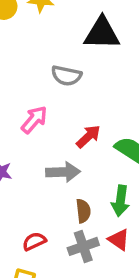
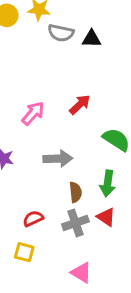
black triangle: (102, 33) -> (92, 39), size x0.6
gray semicircle: (66, 76) -> (61, 33), moved
red arrow: (88, 136) -> (80, 105), moved

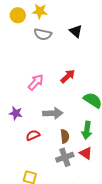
gray semicircle: (61, 33) -> (43, 34), moved
black triangle: (92, 39) -> (76, 31), turned 40
red semicircle: (33, 219) -> (33, 135), moved

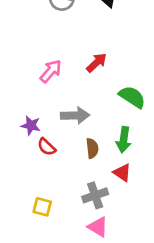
purple star: (16, 113) -> (31, 125), moved
red semicircle: (33, 135) -> (47, 147), turned -112
gray cross: (65, 157) -> (95, 195), moved

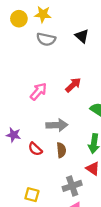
purple star: (31, 125) -> (13, 135), moved
brown semicircle: (92, 148) -> (61, 150), moved

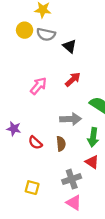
yellow circle: (19, 19) -> (25, 30), moved
black triangle: (82, 36) -> (70, 46), moved
gray arrow: (57, 125) -> (71, 119), moved

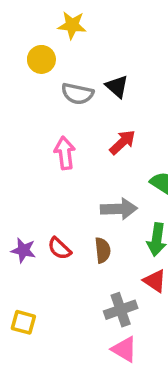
gray semicircle: (46, 34) -> (77, 94), moved
pink arrow: (38, 86) -> (65, 153), turned -48
purple star: (14, 129) -> (23, 250), moved
yellow square: (32, 188) -> (23, 322), moved

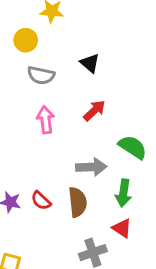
gray semicircle: (77, 94) -> (41, 75), moved
brown semicircle: (103, 250) -> (78, 202), size x1.4

